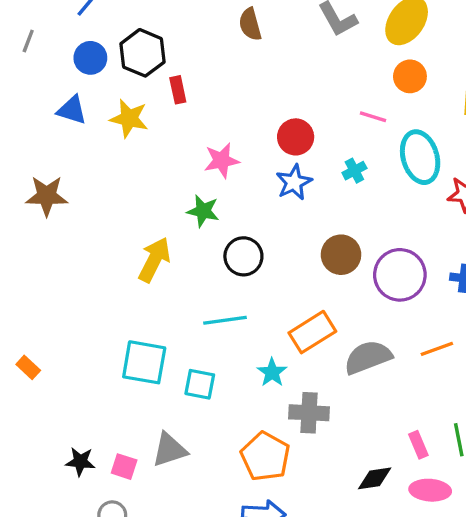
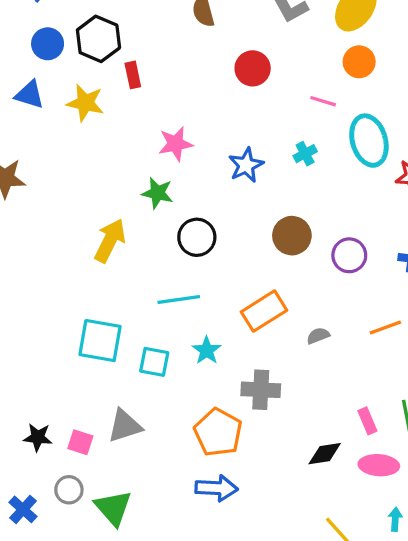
red circle: (296, 137) -> (253, 68), moved
purple circle: (400, 275) -> (349, 255), size x0.7
gray semicircle: (368, 357) -> (318, 336), size x0.5
cyan star: (272, 372) -> (207, 350), moved

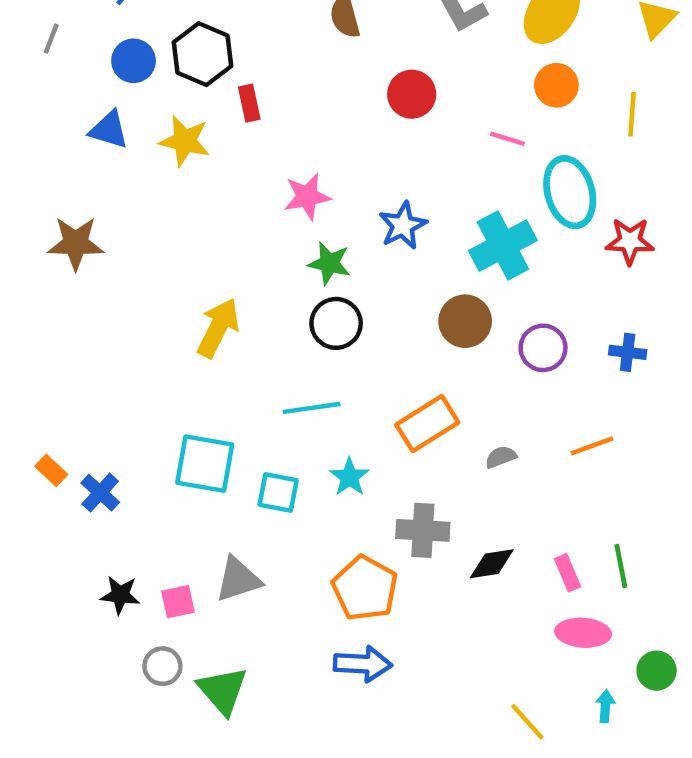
cyan cross: (305, 154) -> (503, 246), moved, size x2.0
green star: (157, 193) -> (329, 263), moved
pink square: (80, 442) -> (178, 602), turned -30
black diamond: (325, 454) -> (492, 564), moved
blue cross: (23, 509) -> (100, 493), moved

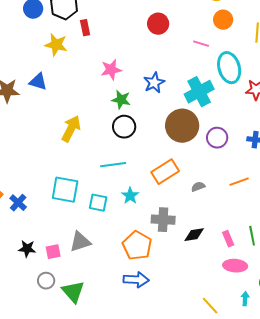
blue triangle: (109, 130) -> (38, 82), moved
brown circle: (465, 321) -> (182, 126), size x1.4

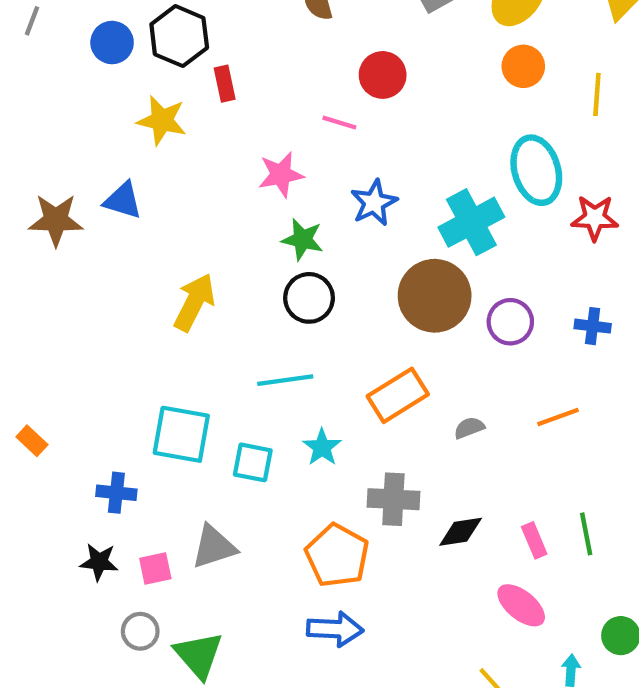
pink line: (201, 44) -> (339, 123), moved
blue cross: (18, 203) -> (116, 493), moved, turned -36
pink ellipse: (235, 266) -> (521, 605), moved, turned 35

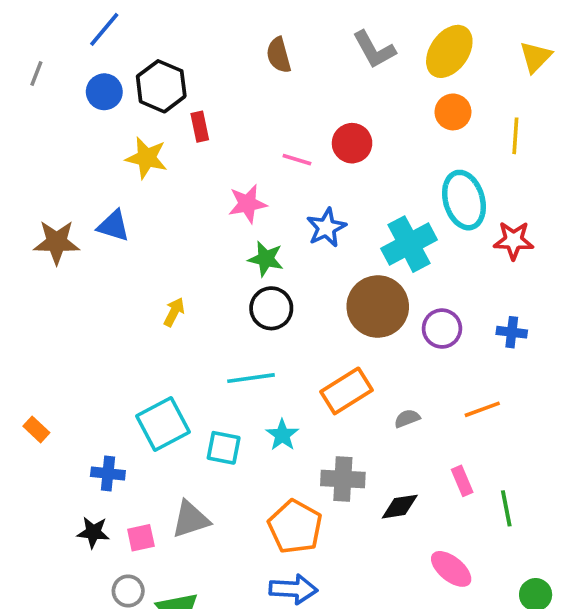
red circle: (383, 75) -> (352, 143), moved
yellow arrow: (194, 302) -> (174, 312), size x0.6
cyan square: (181, 434) -> (163, 424), turned -38
pink rectangle: (534, 540) -> (462, 481), moved

